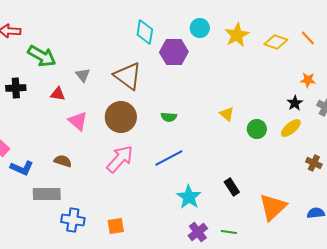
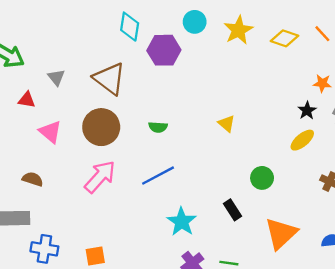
green circle: (257, 129) -> (262, 178), moved

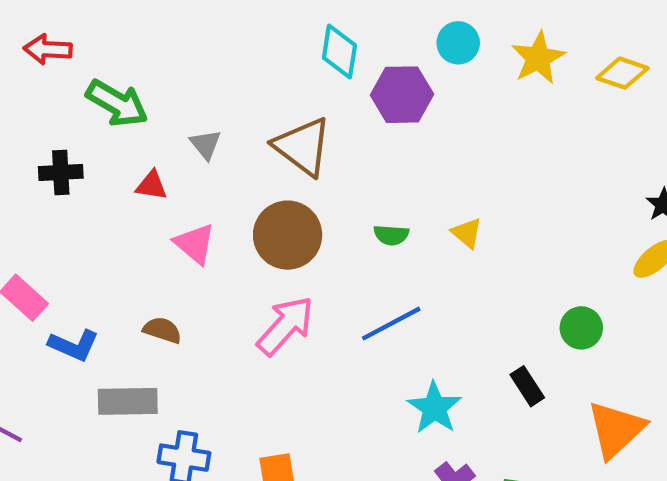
yellow triangle: (227, 124) -> (467, 233), moved

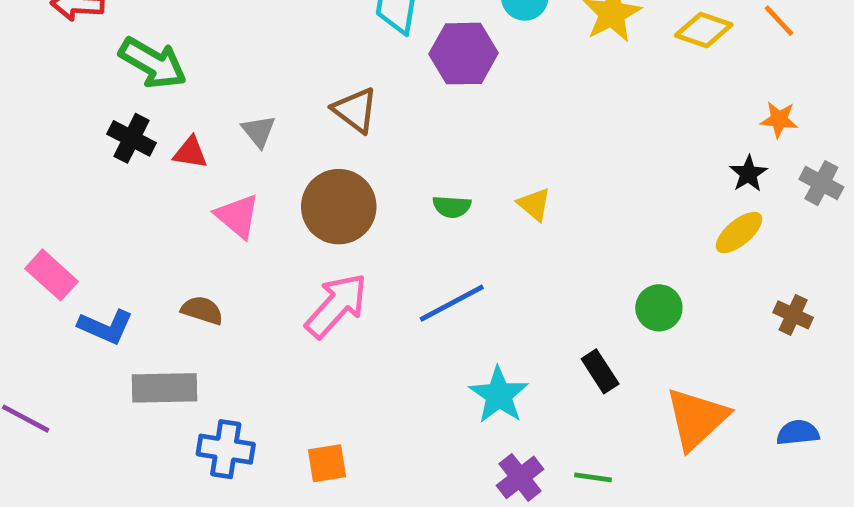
gray triangle: (205, 144) -> (259, 131), moved
brown triangle: (303, 147) -> (355, 110), size x0.7
black cross: (61, 172) -> (132, 138), moved, turned 30

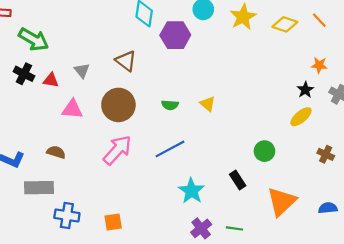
pink triangle: (237, 216) -> (72, 109), turned -35

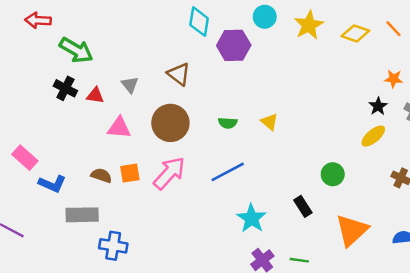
orange square: (113, 222) -> (130, 173), moved

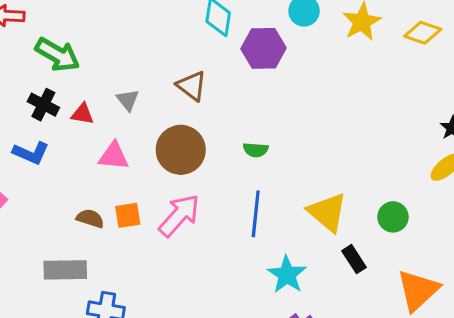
yellow triangle: (269, 122) -> (327, 212), moved, size x1.8
blue line: (228, 172) -> (256, 214), turned -56
blue L-shape: (52, 184) -> (31, 153), moved

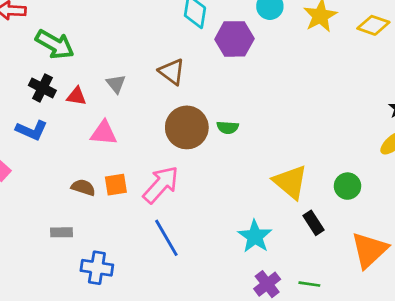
brown circle: (181, 150) -> (187, 127), moved
blue line: (256, 214) -> (166, 238), moved, turned -36
gray rectangle: (65, 270) -> (61, 232), size x0.6

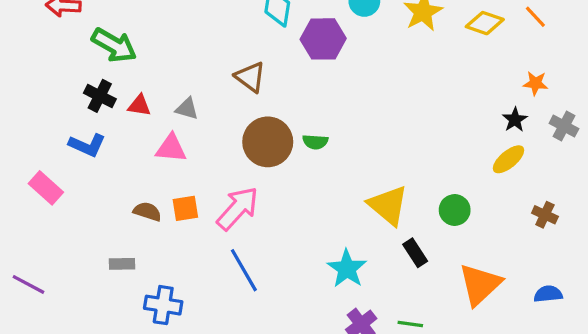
gray triangle: (116, 84) -> (187, 109), moved, turned -35

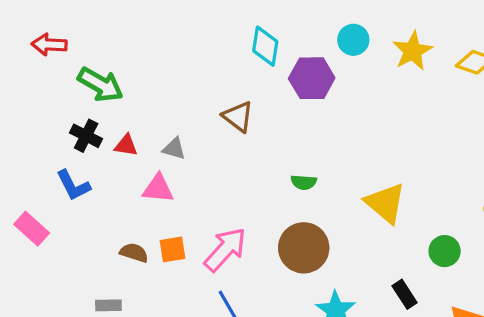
brown circle: (268, 142) -> (304, 248), moved
blue L-shape: (87, 145) -> (73, 185), turned 39
yellow triangle: (388, 205) -> (385, 203), moved

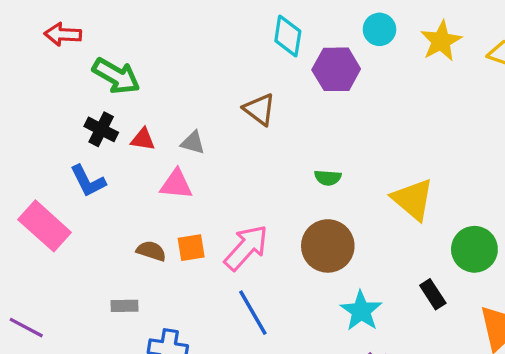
pink rectangle: (32, 229) -> (45, 226), size x1.4
green circle: (445, 251) -> (474, 249), size x1.4

